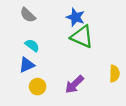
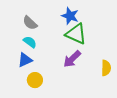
gray semicircle: (28, 15) -> (30, 23), moved
purple arrow: (74, 84) -> (72, 59), moved

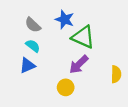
blue star: (70, 16) -> (65, 20), moved
yellow circle: (35, 80) -> (66, 87), moved

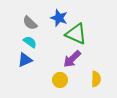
yellow semicircle: (116, 74) -> (96, 79), moved

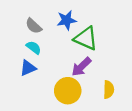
blue star: (59, 18) -> (67, 20), turned -30
yellow circle: (60, 80) -> (68, 91), size x1.5

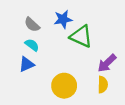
purple arrow: (81, 67) -> (107, 63), moved

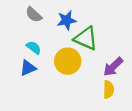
gray semicircle: (32, 25) -> (34, 15), moved
yellow circle: (64, 86) -> (68, 61), moved

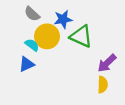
yellow circle: (68, 61) -> (47, 36), moved

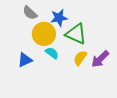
cyan semicircle: (32, 45) -> (52, 53), moved
yellow semicircle: (103, 85) -> (80, 58), moved, turned -147

